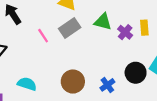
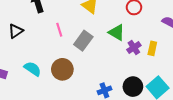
gray rectangle: (70, 28) -> (83, 41), moved, turned -36
brown circle: (73, 82) -> (62, 69), moved

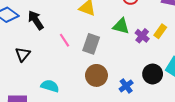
yellow rectangle: (152, 48) -> (160, 31), turned 40
brown circle: (62, 69) -> (96, 75), moved

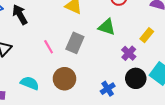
purple cross: (142, 36) -> (129, 53), moved
pink line: (65, 40) -> (49, 47), moved
brown circle: (96, 75) -> (64, 79), moved

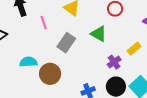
pink line: (49, 47) -> (44, 23), moved
cyan semicircle: (30, 83) -> (28, 62), moved, turned -36

